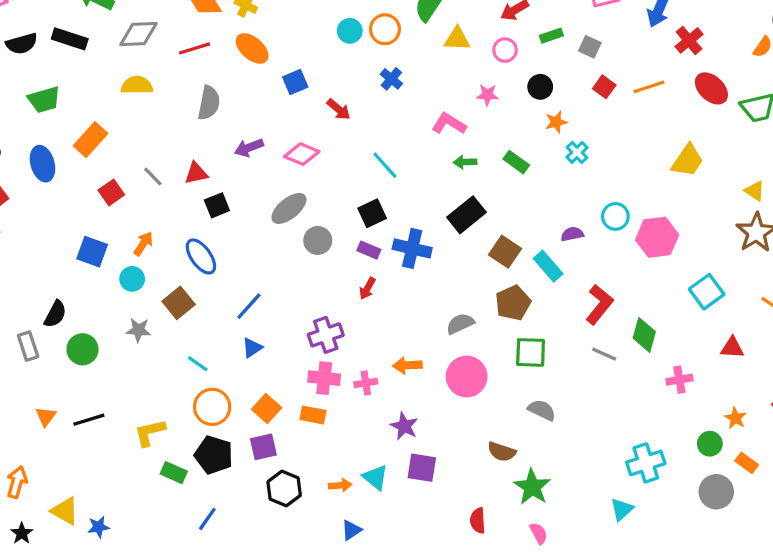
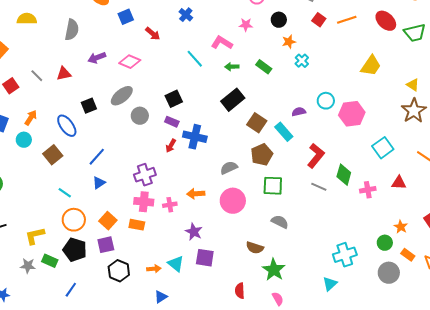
cyan line: (385, 165) -> (195, 59), moved
black square: (217, 205) -> (89, 106), moved
blue cross: (412, 248) -> (195, 137), moved
gray star: (139, 330) -> (28, 266), moved
pink cross: (679, 380) -> (368, 190), moved

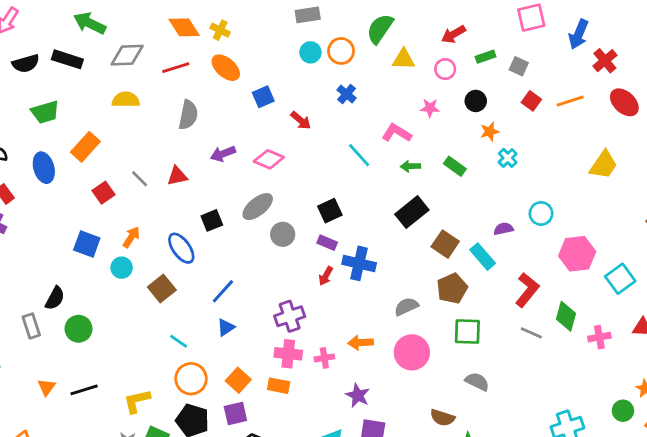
pink hexagon: (352, 114) -> (577, 254), moved

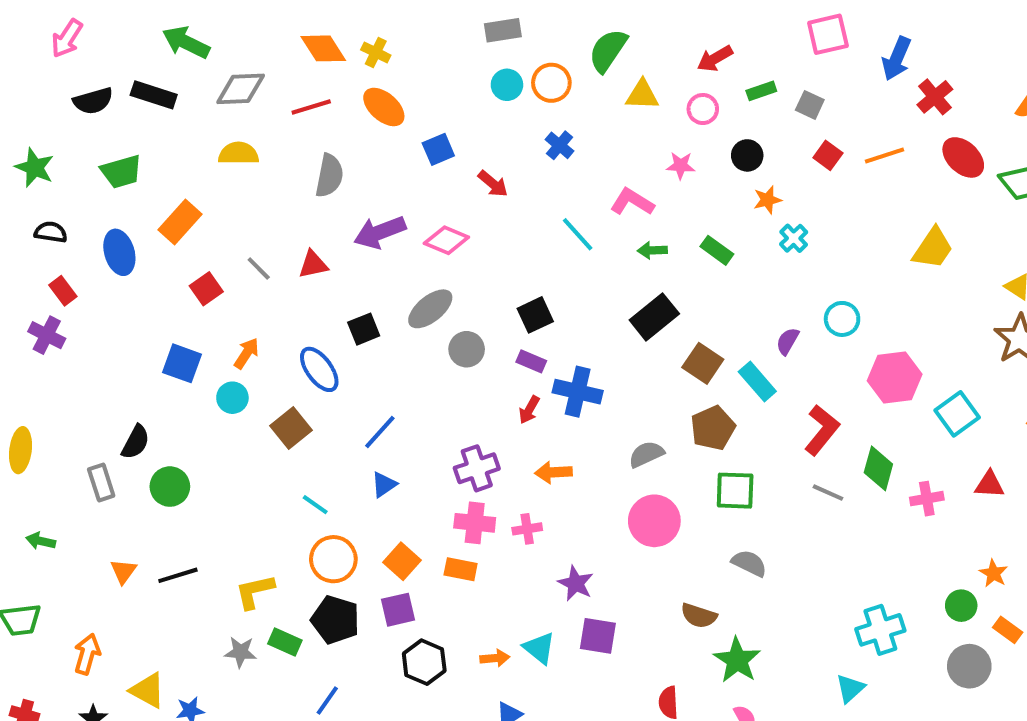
purple arrow: (223, 154) -> (380, 232), size x1.4
purple semicircle: (504, 229) -> (788, 341), turned -48
orange arrow: (360, 343) -> (553, 472), moved

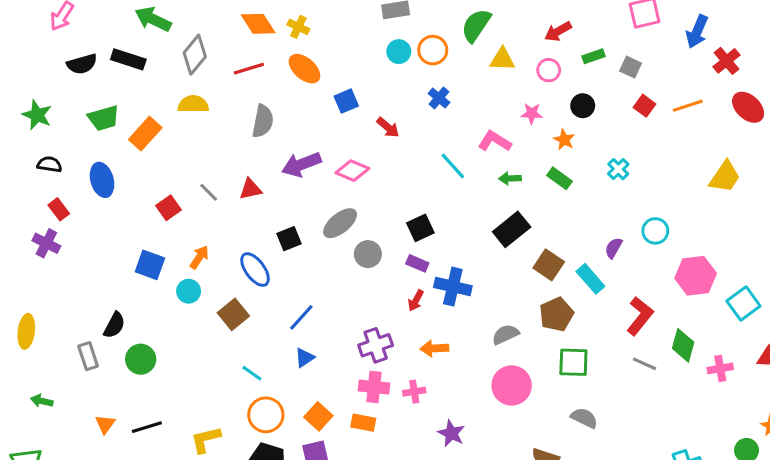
gray diamond: (241, 89) -> (195, 55), turned -48
orange star: (767, 200) -> (564, 140), moved, turned -30
orange rectangle: (180, 222) -> (145, 134), moved

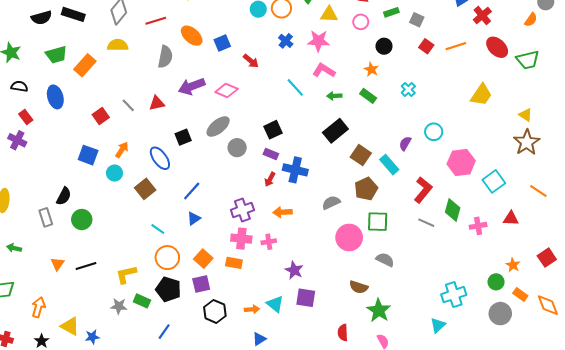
orange ellipse: (304, 69) -> (192, 36), moved
pink star: (532, 113) -> (318, 41), moved, size x1.5
pink circle: (512, 385) -> (349, 237), moved

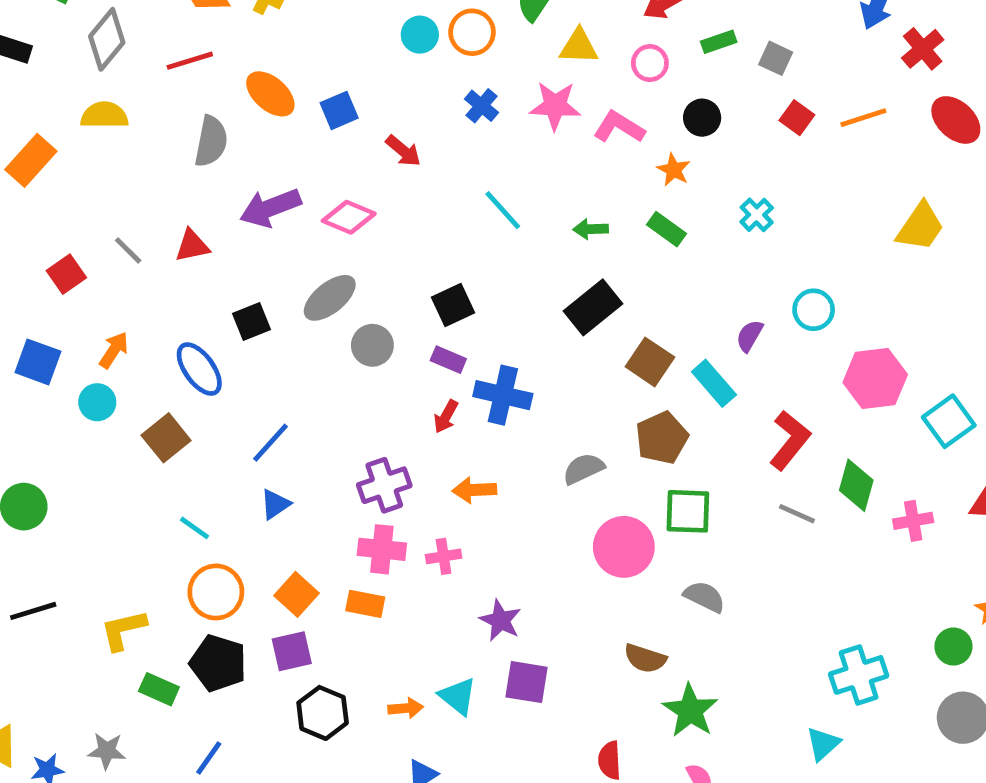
pink L-shape: (324, 70) -> (619, 127), moved
gray star: (119, 306) -> (107, 751), moved

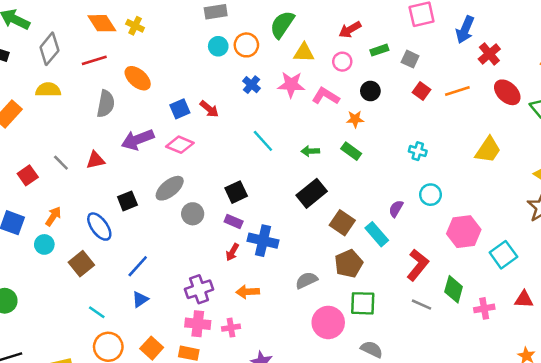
blue square: (339, 110) -> (180, 109), moved
orange star: (674, 170) -> (355, 119), turned -30
cyan cross: (757, 215) -> (418, 151), moved, turned -30

